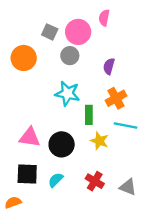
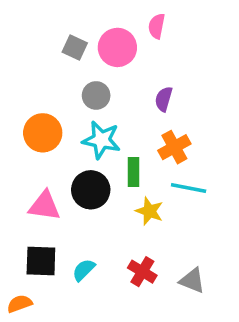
gray circle: (70, 56) -> (96, 95), moved
orange circle: (24, 58) -> (43, 133), moved
black circle: (62, 144) -> (91, 190), moved

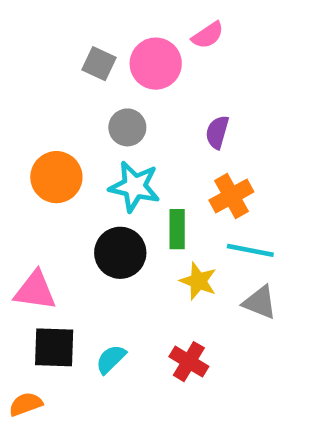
pink semicircle: (157, 26) -> (208, 35), turned -135
pink triangle: (44, 206) -> (35, 291), moved
gray triangle: (192, 281) -> (260, 302), moved

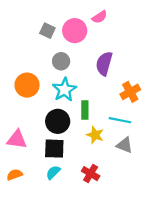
purple semicircle: (217, 132) -> (104, 64), size x1.5
cyan star: (134, 187) -> (64, 90), turned 30
orange cross: (231, 196) -> (130, 92), moved
black square: (54, 347) -> (54, 149), moved
orange semicircle: (26, 404) -> (15, 175), moved

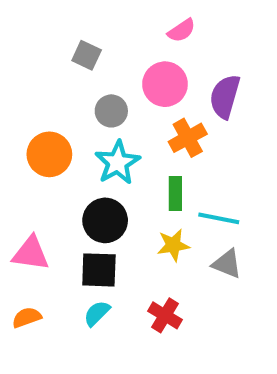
pink circle: (75, 31) -> (165, 84), moved
purple semicircle: (104, 64) -> (225, 97), moved
orange cross: (130, 92) -> (188, 138), moved
green rectangle: (85, 110) -> (175, 194), moved
yellow star: (95, 135) -> (173, 245), turned -30

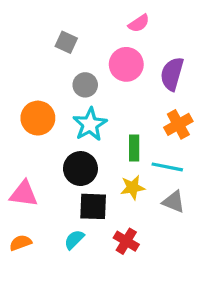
orange cross: (188, 138) -> (178, 124), moved
black square: (99, 270) -> (93, 206), moved

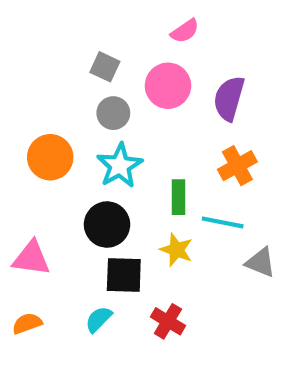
gray square: (66, 42) -> (105, 67), moved
yellow star: (133, 187) -> (176, 250), turned 30
gray triangle: (174, 202) -> (261, 262), moved

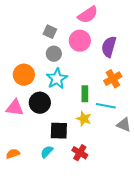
pink semicircle: (185, 31) -> (88, 15), size x1.5
black circle: (107, 225) -> (40, 103), moved
pink triangle: (31, 258) -> (15, 108), moved

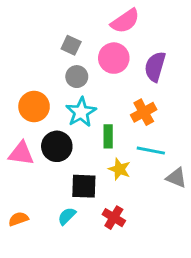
orange cross: (113, 79) -> (144, 112), moved
green rectangle: (85, 94) -> (108, 136), moved

